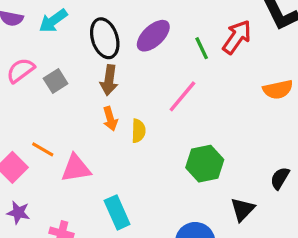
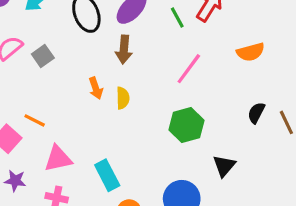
brown arrow: (109, 80) -> (124, 50), moved
pink line: (182, 96) -> (189, 69), moved
pink triangle: (76, 168) -> (58, 159), moved
black semicircle: (280, 178) -> (256, 113), moved

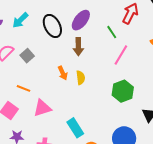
green line: (177, 18) -> (112, 32), moved
orange line: (35, 120) -> (23, 88), moved
pink triangle: (58, 159) -> (42, 108), moved

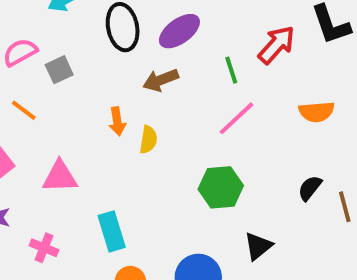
brown arrow: (78, 47) -> (161, 80), turned 54
orange line: (23, 88) -> (24, 110), moved

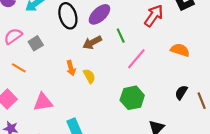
green line: (231, 70) -> (121, 36), moved
orange semicircle: (317, 112) -> (180, 50), turned -150
yellow semicircle: (148, 140) -> (89, 76), turned -32

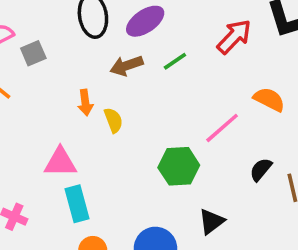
green line: (121, 36) -> (175, 61), turned 72
pink line: (136, 59) -> (222, 128), moved
pink triangle: (43, 102) -> (60, 162), moved

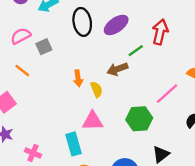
red arrow: (234, 37) -> (160, 32), moved, turned -30
brown arrow: (127, 66) -> (117, 69), moved
pink triangle: (60, 162) -> (93, 121), moved

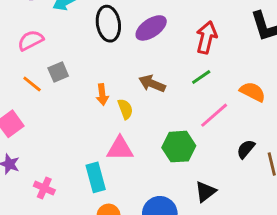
gray square: (44, 47) -> (58, 72), moved
green line: (136, 51) -> (201, 77), moved
brown arrow: (117, 69) -> (152, 84), turned 42

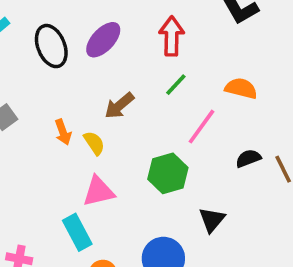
brown arrow: (152, 84) -> (119, 106), turned -50
black semicircle: (246, 149) -> (248, 158), turned 42

